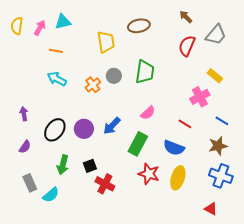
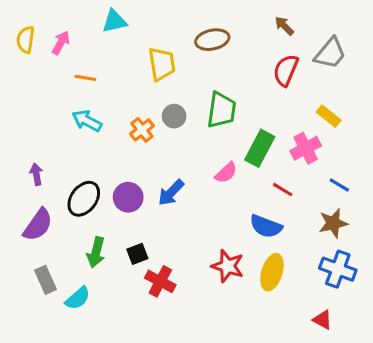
cyan triangle: (63, 22) -> (114, 21), moved
green rectangle: (138, 144) -> (260, 148), moved
purple semicircle: (25, 147) -> (38, 225), size x1.6

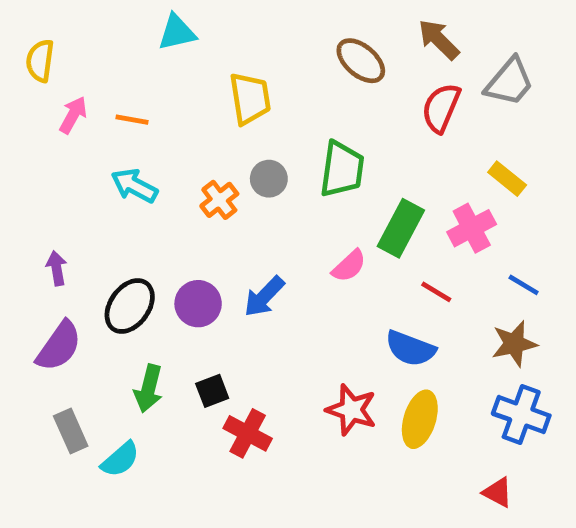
brown arrow: (284, 26) -> (439, 39), size x1.4
brown ellipse: (212, 40) -> (361, 61), moved, turned 52
pink arrow: (61, 43) -> (73, 115), moved

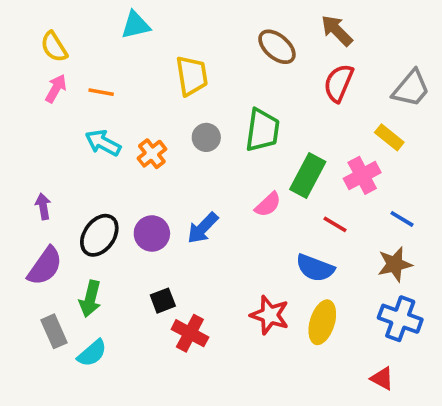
yellow semicircle: (40, 61) -> (54, 47), moved, turned -40
gray trapezoid: (509, 82) -> (411, 88), moved
orange cross: (219, 200) -> (152, 154), moved
green arrow: (149, 389) -> (90, 299), moved

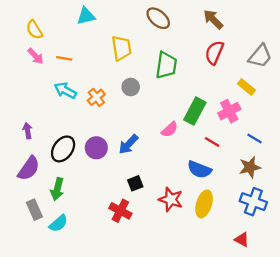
brown ellipse: (277, 47) -> (158, 18), moved
pink arrow: (56, 88) -> (36, 56), turned 108
green trapezoid: (262, 130) -> (166, 65), moved
black square: (163, 301) -> (135, 183), moved

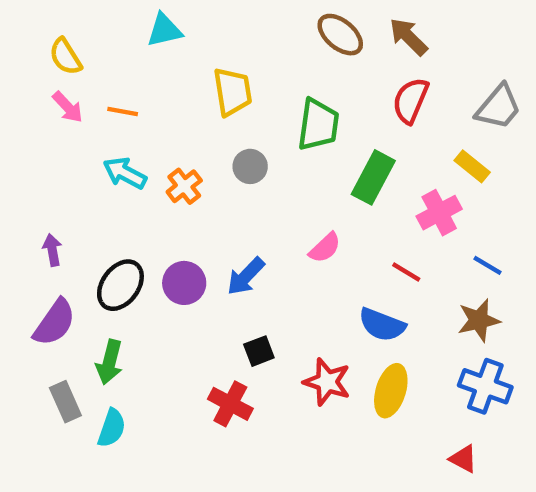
brown ellipse: (158, 18) -> (340, 35), moved
green rectangle: (195, 111) -> (373, 177), moved
cyan semicircle: (58, 223) -> (112, 428), turned -30

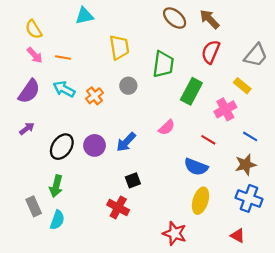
purple arrow: (52, 250) -> (27, 129), turned 63
purple semicircle: (54, 323) -> (29, 91), moved
red star: (327, 382) -> (175, 233), moved

